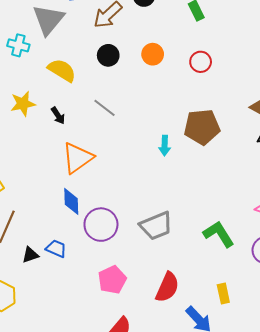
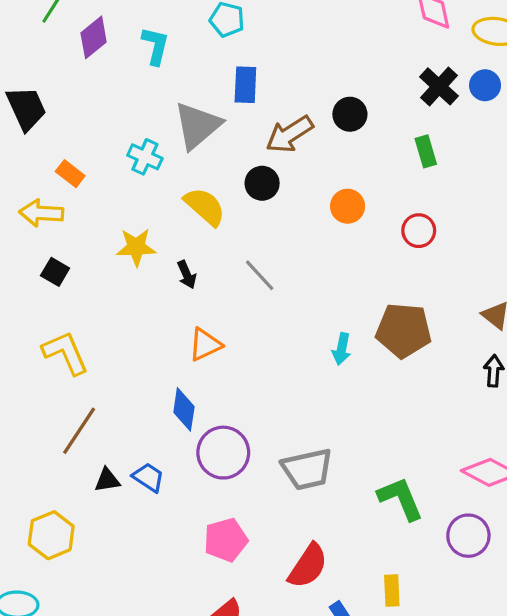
black circle: (108, 55) -> (262, 183), moved
orange triangle: (77, 158) -> (205, 345), size x0.7

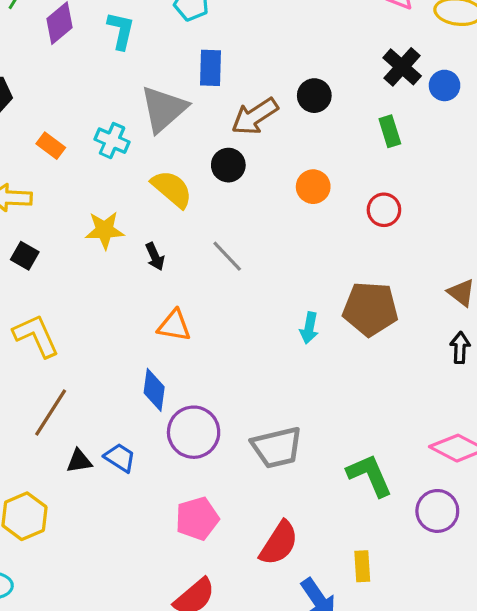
blue circle: (485, 85) -> (445, 85), moved
orange rectangle: (70, 174) -> (51, 146), moved
orange triangle: (205, 345) -> (174, 326), turned 36

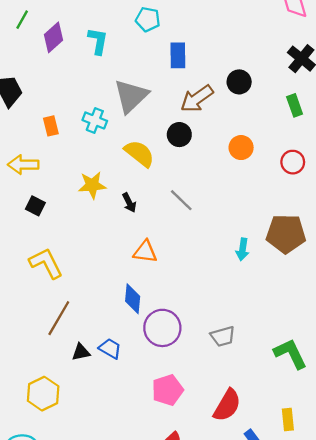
blue rectangle: (211, 68) -> (178, 55), moved
orange rectangle: (51, 146) -> (51, 126), turned 42
gray trapezoid: (277, 447) -> (223, 336), size x0.7

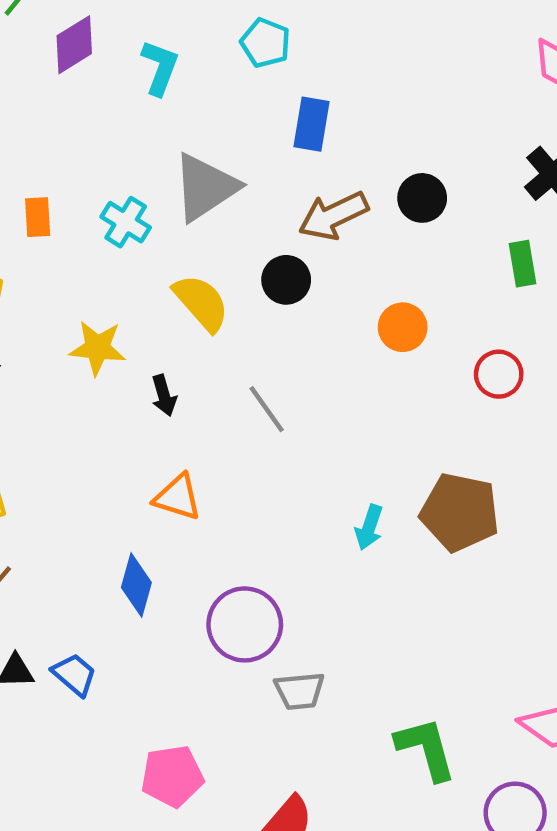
purple circle: (162, 328) -> (245, 624), moved

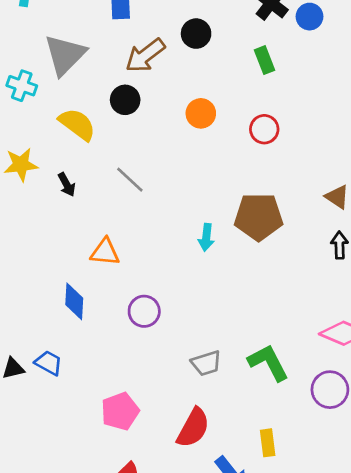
orange triangle: (178, 497) -> (105, 252), moved
purple circle: (245, 624) -> (144, 311), size x0.7
gray trapezoid: (300, 691) -> (206, 363), moved

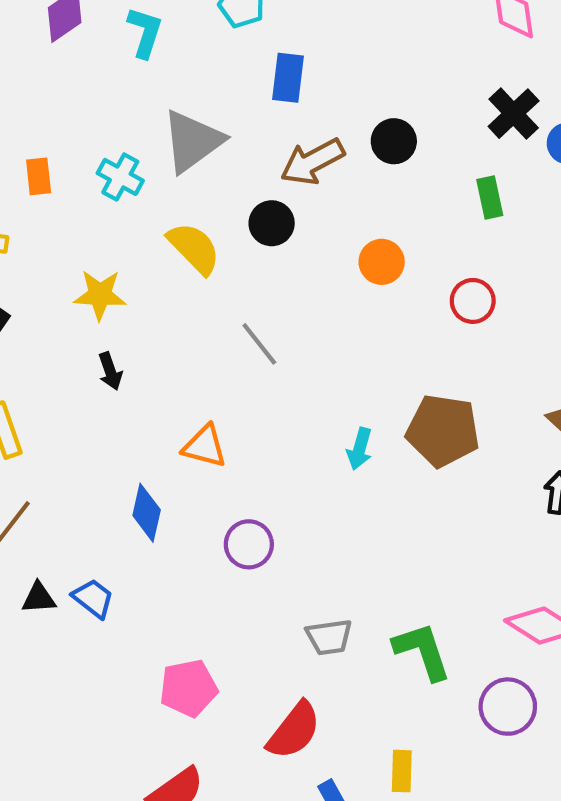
black arrow: (67, 185) -> (110, 371), moved

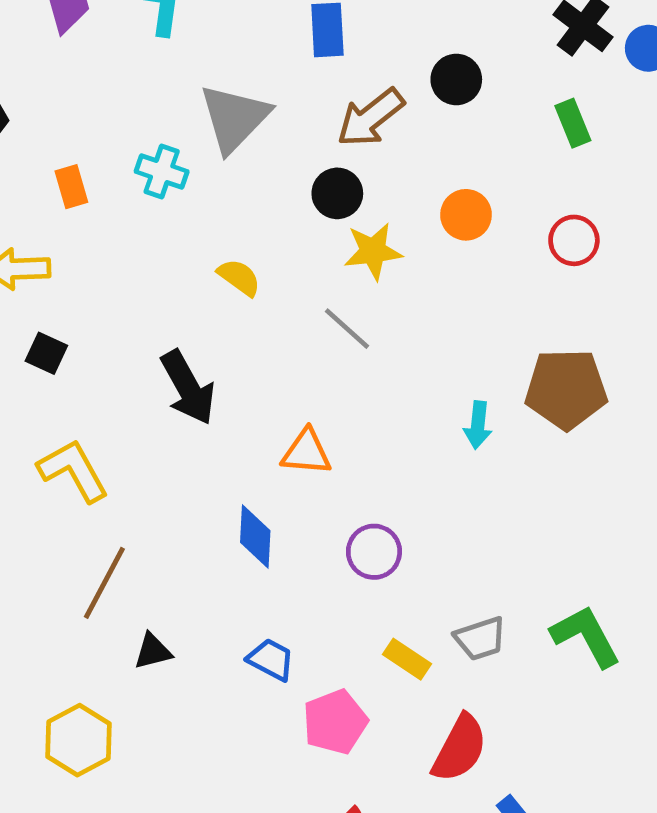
yellow semicircle: (194, 248) -> (239, 277), moved, size x0.7
yellow star: (100, 295) -> (373, 251), moved
black arrow: (110, 371) -> (188, 388), size x1.8
blue trapezoid: (93, 598) -> (271, 660), moved
yellow rectangle: (402, 771) -> (407, 659), moved, turned -48

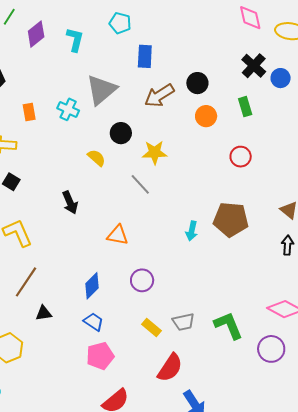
black circle: (337, 193) -> (121, 133), moved
orange circle: (466, 215) -> (206, 116), moved
black arrow: (188, 388) -> (70, 202), size x0.7
blue diamond: (255, 536) -> (92, 286), moved, turned 36
pink pentagon: (335, 722) -> (100, 356), moved

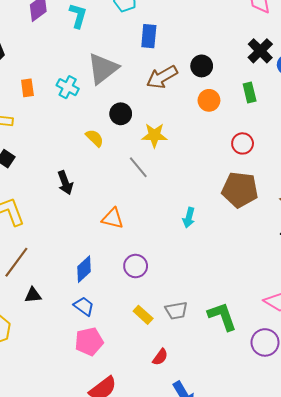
brown pentagon: (231, 219) -> (240, 190), moved
red semicircle: (170, 368) -> (160, 357), size x0.6

